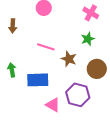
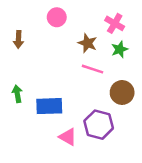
green star: (88, 39) -> (120, 49), moved
pink line: (46, 47) -> (92, 69), moved
brown star: (69, 59) -> (88, 43), moved

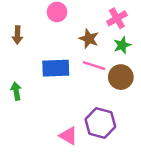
pink cross: (115, 23) -> (117, 18), turned 30
brown circle: (122, 92) -> (121, 77), moved
blue rectangle: (49, 106) -> (56, 68), moved

